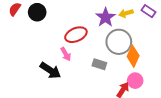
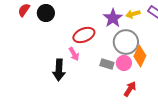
black arrow: (50, 70) -> (59, 70), turned 60
pink circle: (135, 81) -> (124, 63), moved

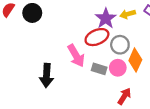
red ellipse: (84, 35) -> (97, 37), moved
gray circle: (126, 42) -> (120, 45), size x0.7
pink arrow: (74, 54) -> (76, 56), moved, size x1.5

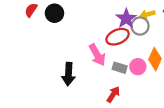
gray circle: (120, 45) -> (140, 26), moved
red arrow: (124, 96) -> (113, 94), moved

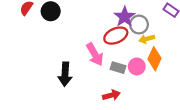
yellow arrow: (147, 14) -> (147, 39), moved
red arrow: (113, 94) -> (111, 95), turned 42

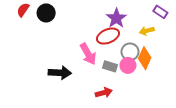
gray circle: (139, 25) -> (130, 52), moved
yellow arrow: (147, 39) -> (147, 31), moved
black arrow: (65, 74) -> (60, 73), turned -90

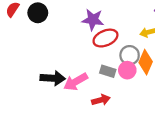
purple star: (116, 18) -> (93, 20), moved, turned -30
pink arrow: (88, 54) -> (76, 82), moved, turned 90

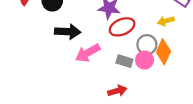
black arrow: (53, 78) -> (68, 32), moved
pink arrow: (76, 82) -> (88, 53), moved

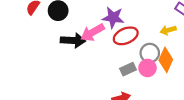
pink arrow: (88, 53) -> (92, 32), moved
gray rectangle: (124, 61) -> (128, 69), turned -42

